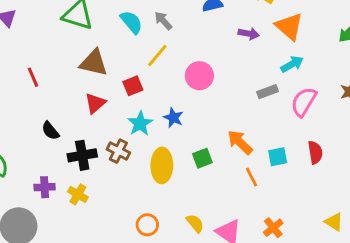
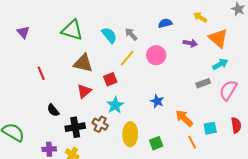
pink circle: (199, 76) -> (156, 55), moved
blue star: (173, 118) -> (157, 101), moved
green square: (202, 158) -> (156, 143), moved

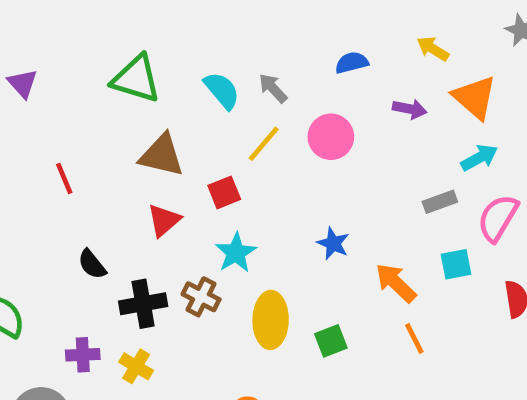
cyan square: (210, 128) -> (456, 264), moved

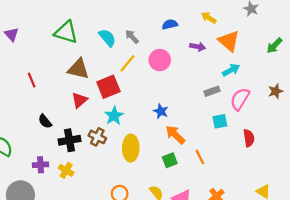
red square: (224, 192) -> (108, 87), size x1.5
orange arrow: (396, 283) -> (175, 135), moved
green square: (331, 341) -> (170, 160), moved

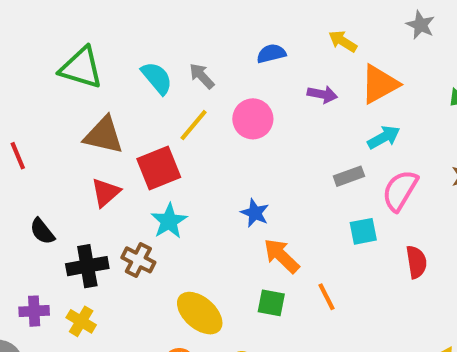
orange triangle: (229, 41) -> (380, 84), turned 50
yellow ellipse: (131, 148) -> (200, 313), moved, turned -50
green square: (170, 160) -> (271, 303), turned 32

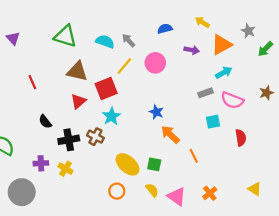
gray star: (420, 25) -> (248, 31), moved
cyan semicircle: (157, 78) -> (105, 41), turned -30
pink semicircle: (400, 190) -> (232, 100), turned -100
green square: (271, 303) -> (154, 164), moved

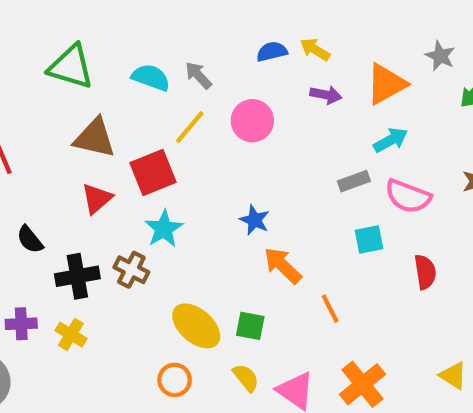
yellow arrow: (202, 22) -> (315, 49), moved
orange cross: (210, 193) -> (363, 384), size x1.5

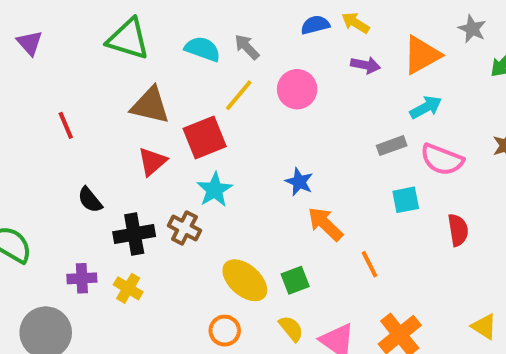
green square: (250, 326) -> (295, 280), turned -32

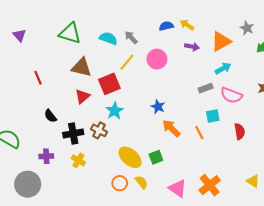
orange line: (370, 264) -> (199, 132), moved
yellow cross: (128, 288) -> (78, 160), moved
yellow semicircle: (291, 329) -> (141, 182), moved

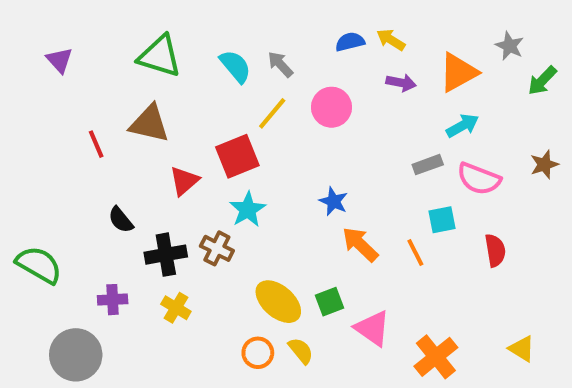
cyan semicircle: (108, 38) -> (235, 66), turned 30
brown triangle: (81, 67) -> (149, 124), moved
pink triangle: (178, 188) -> (372, 328), moved

